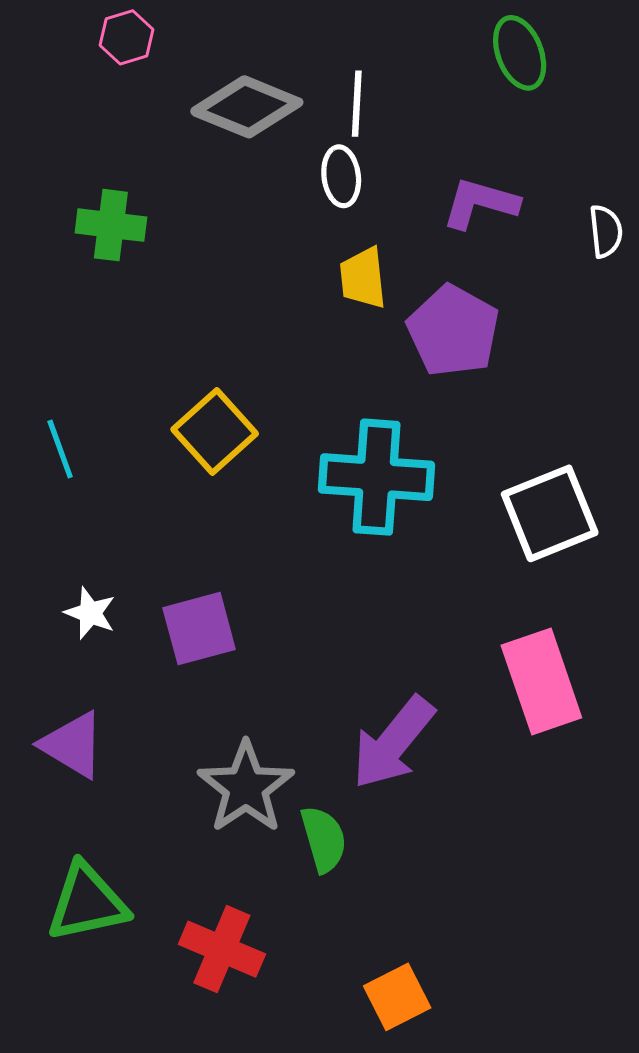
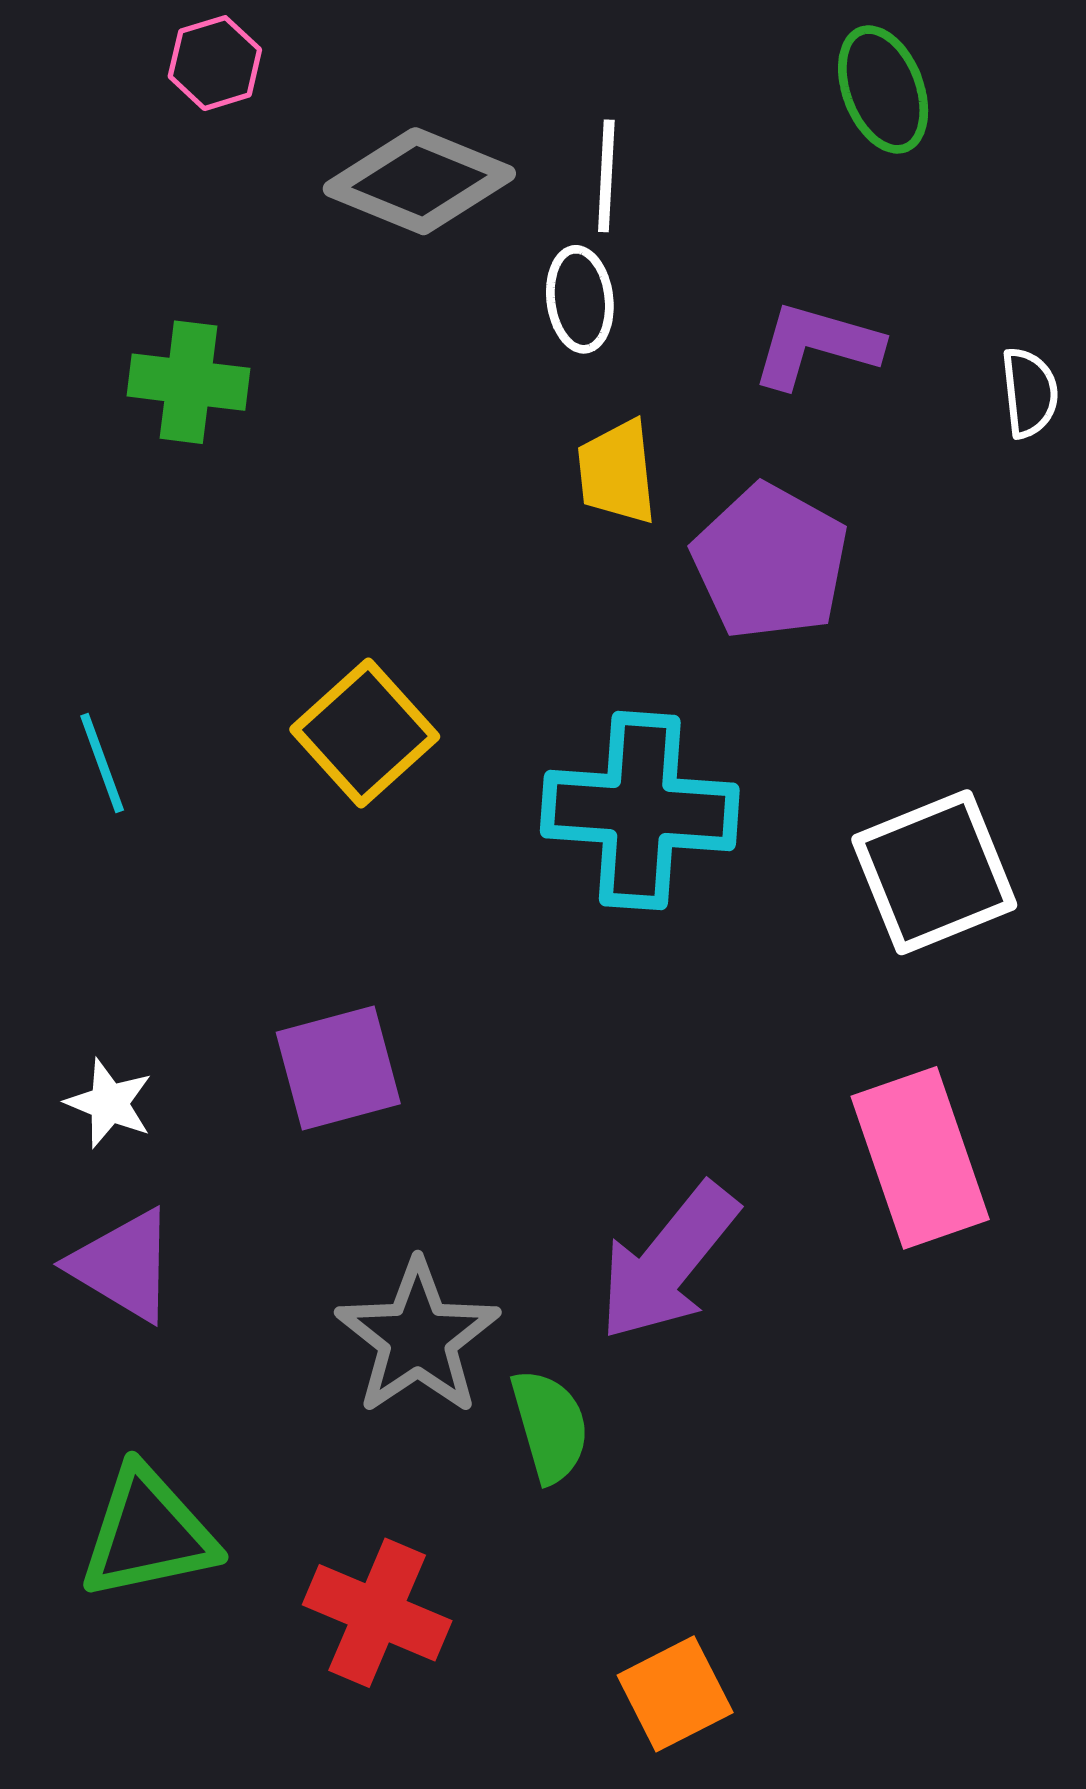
white star: (90, 613) -> (109, 1103), moved

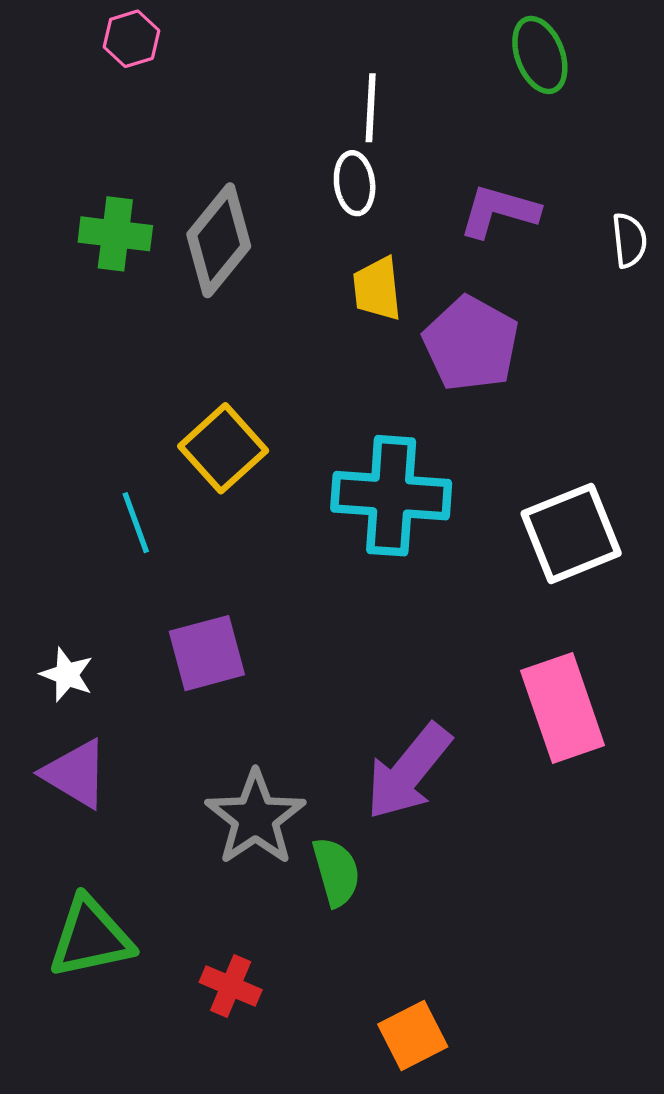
gray diamond: (419, 181) -> (219, 240), moved, turned -73
cyan line: (102, 763) -> (136, 523), moved
red cross: (377, 1613) -> (231, 986), size x0.7

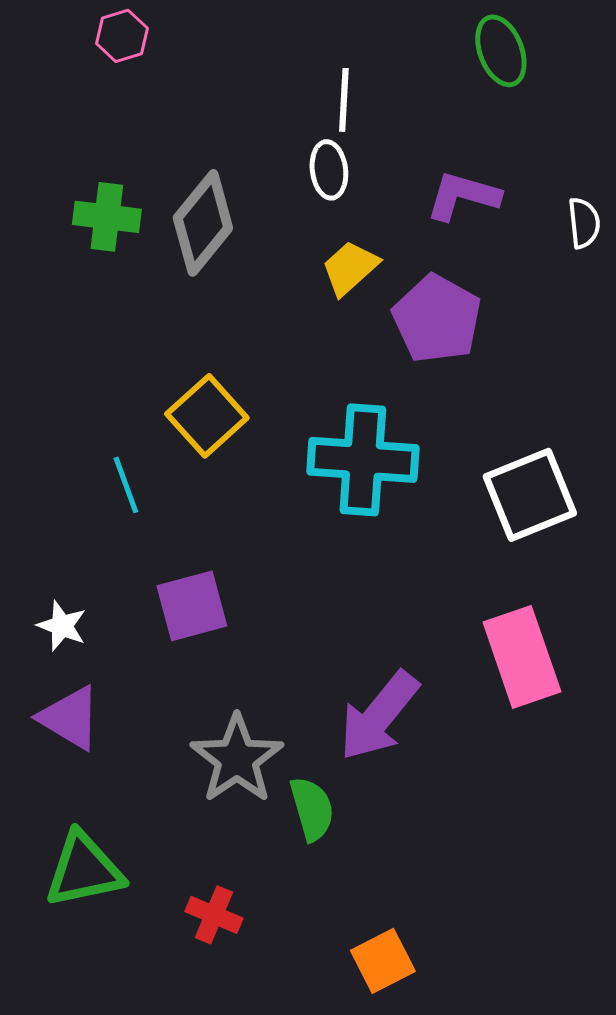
yellow trapezoid: (377, 289) -> (350, 268), turned 54

